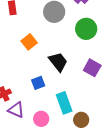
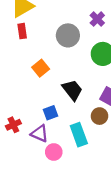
purple triangle: (16, 110) -> (40, 133), moved
brown circle: (81, 120) -> (99, 116), moved

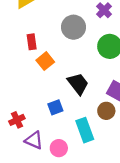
red rectangle: (22, 31) -> (32, 42), moved
purple triangle: (40, 133) -> (34, 140), moved

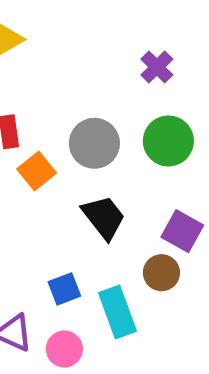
gray circle: (74, 27) -> (94, 143), moved
blue square: (55, 107) -> (64, 289), moved

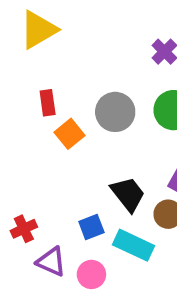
black trapezoid: (104, 217) -> (128, 194), moved
cyan rectangle: (118, 312) -> (133, 245), turned -45

